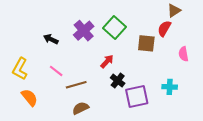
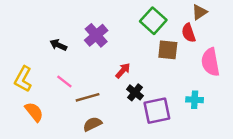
green square: (114, 27) -> (153, 21), moved
red semicircle: (164, 29) -> (189, 33), turned -49
pink semicircle: (183, 54) -> (210, 62), size x1.6

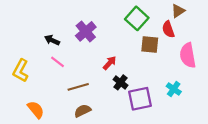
pink line: (64, 81) -> (58, 62), moved
cyan cross: (195, 100) -> (174, 89), turned 32
orange semicircle: (34, 112) -> (36, 110), moved

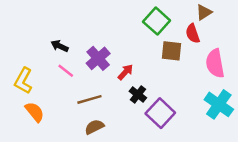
purple cross: (86, 31) -> (98, 58), moved
cyan cross: (174, 89) -> (219, 104), moved, size x1.6
purple square: (140, 99) -> (160, 113), turned -35
orange semicircle: (36, 110) -> (35, 112), moved

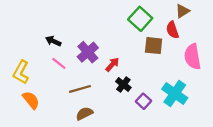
cyan cross: (219, 104) -> (175, 93), moved
purple square: (160, 113) -> (143, 101), size x0.6

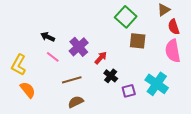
red semicircle: (172, 30) -> (174, 27), moved
purple square: (143, 101) -> (129, 91), turned 32

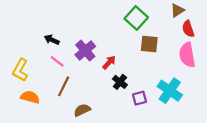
brown line: (72, 80) -> (64, 86), moved, turned -48
orange semicircle: (28, 90) -> (30, 97), turned -36

